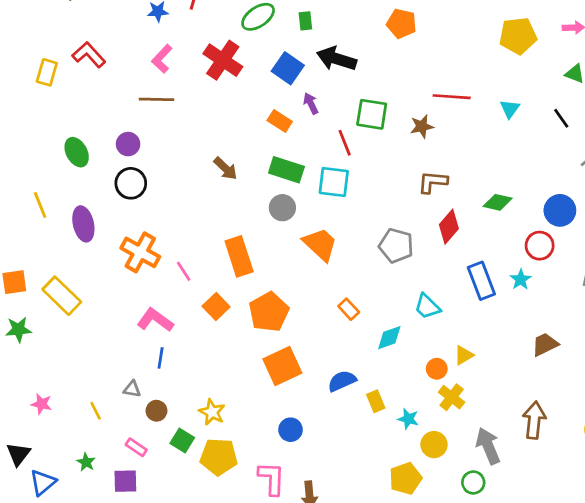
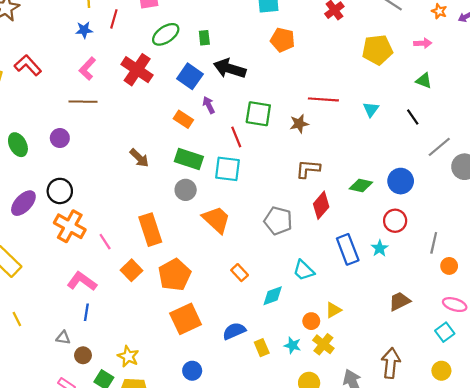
black circle: (131, 183) -> (60, 191), moved
blue circle: (560, 210) -> (401, 181), moved
purple ellipse: (83, 224) -> (23, 203), turned 56
yellow line: (96, 411) -> (17, 319), moved
cyan star: (408, 419) -> (293, 345), moved

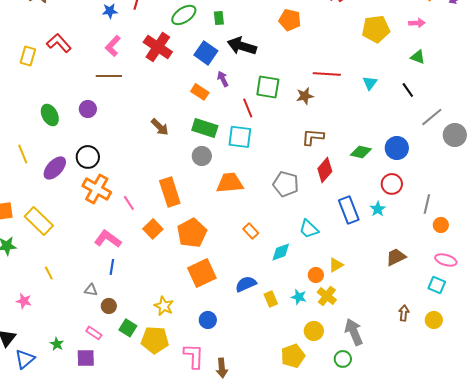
orange trapezoid: (216, 220) -> (230, 183), turned -48
cyan square: (445, 332) -> (437, 285), turned -30
yellow star: (128, 356) -> (164, 306), moved
brown arrow: (391, 363) -> (404, 313), moved, size x0.6

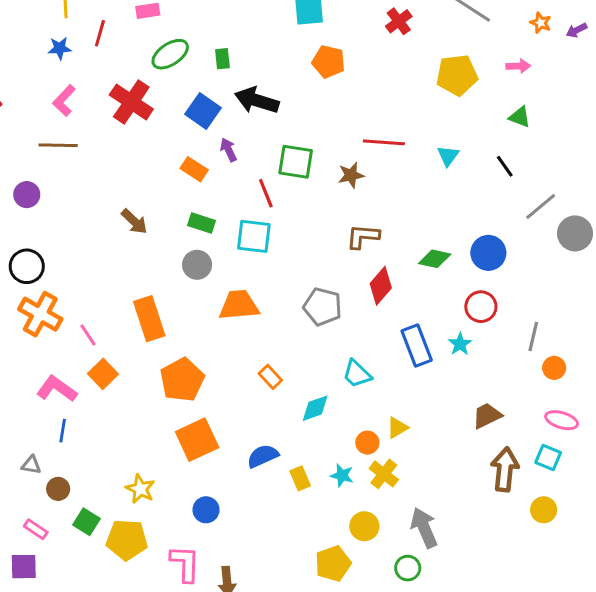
green rectangle: (205, 128) -> (202, 223), size x0.7
orange square: (153, 229) -> (103, 374), moved
brown arrow: (404, 313) -> (505, 469), moved, size x1.8

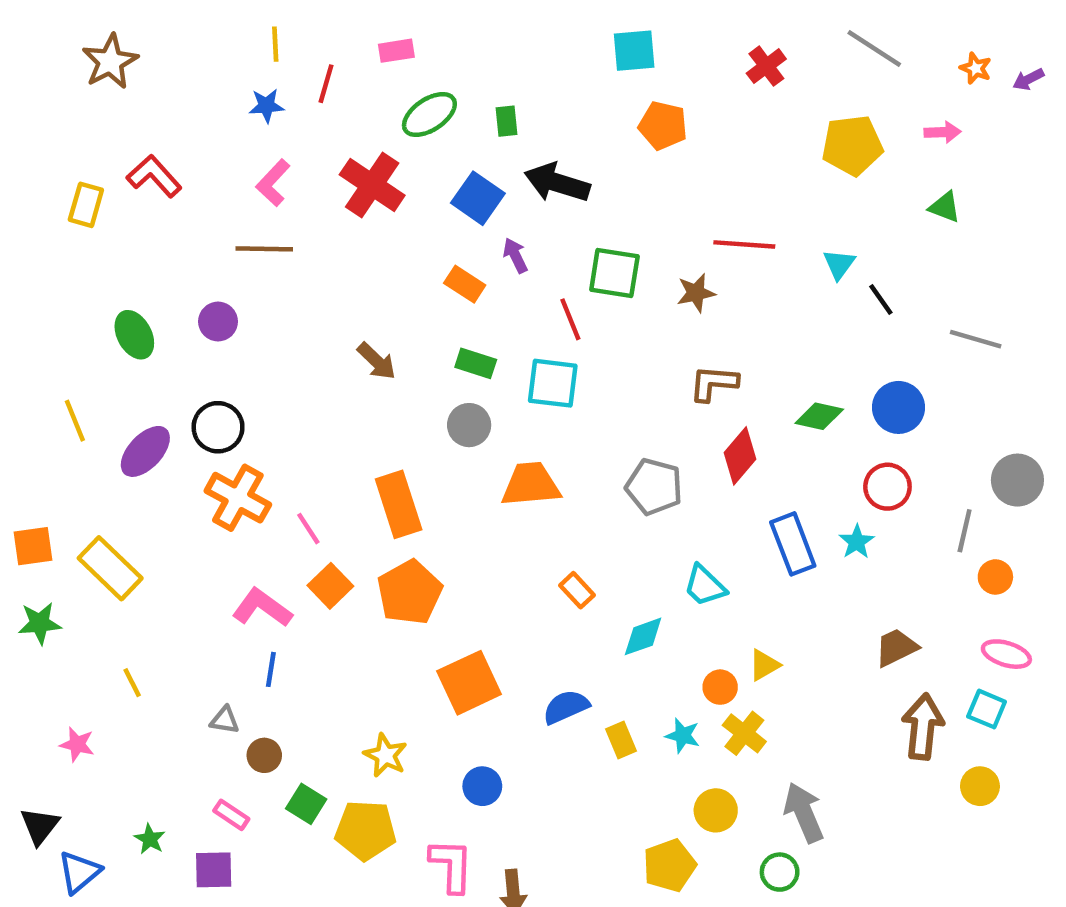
black line: (505, 166) -> (881, 300), moved
gray line: (541, 207) -> (976, 339), turned 56
gray circle: (575, 233) -> (1017, 480), moved
orange pentagon: (182, 380) -> (410, 592), moved

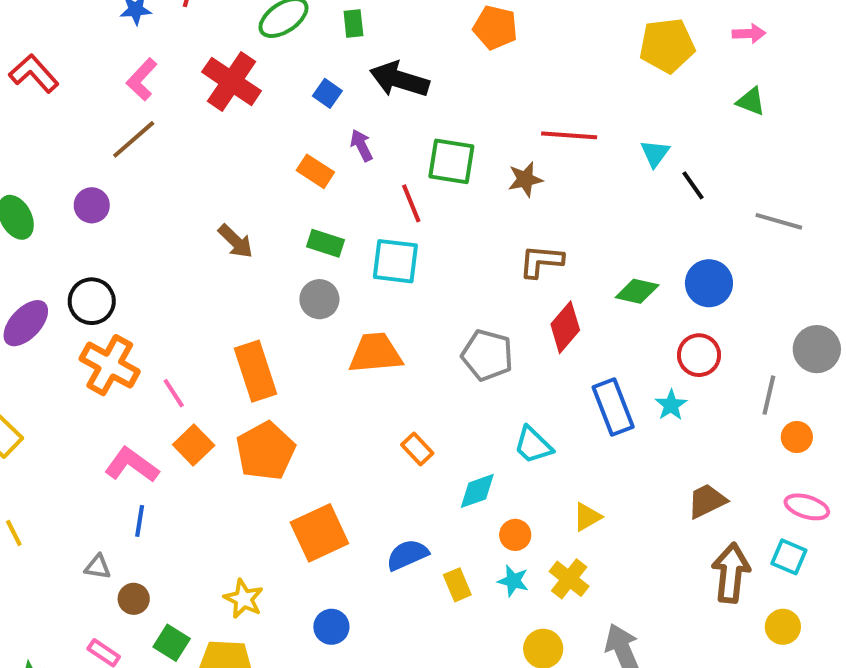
blue square: (478, 198) -> (327, 93), size x0.6
brown line: (264, 249) -> (134, 139), turned -42
orange circle: (720, 687) -> (515, 535), moved

